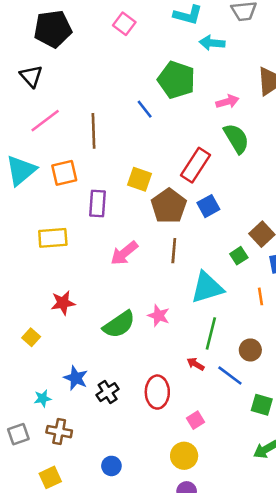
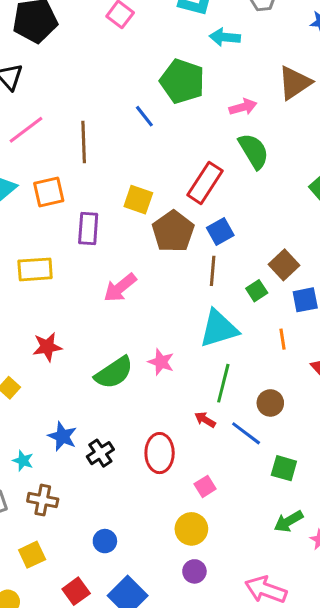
brown line: (174, 251) -> (213, 271), moved
cyan star: (43, 398) -> (23, 461), turned 30

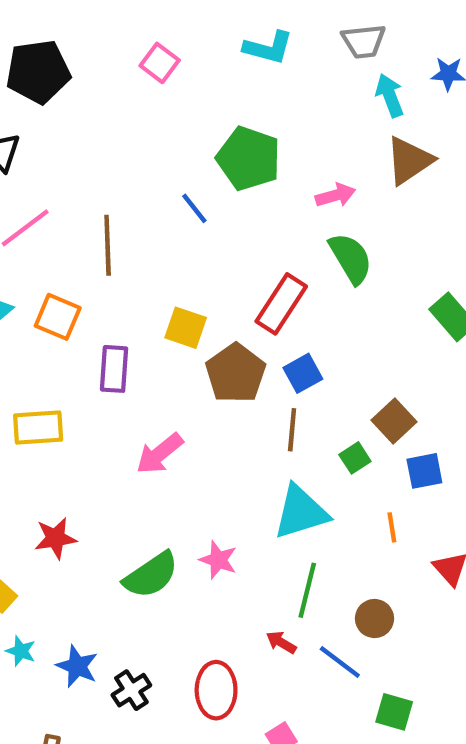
cyan arrow: (225, 37) -> (390, 95), moved, turned 64
orange square: (49, 192) -> (58, 317), turned 36
cyan star: (23, 461) -> (21, 651), moved

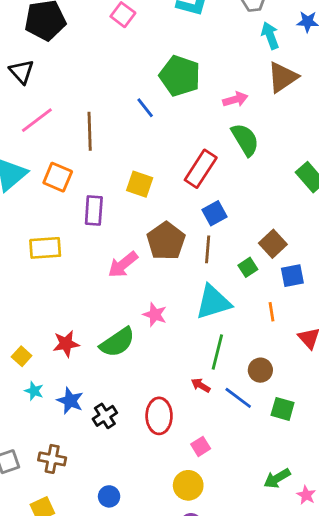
brown pentagon: (236, 373) -> (166, 241), moved
red star: (55, 538) -> (66, 344), moved
pink star: (218, 560) -> (155, 315), moved
green square: (394, 712) -> (283, 409), moved

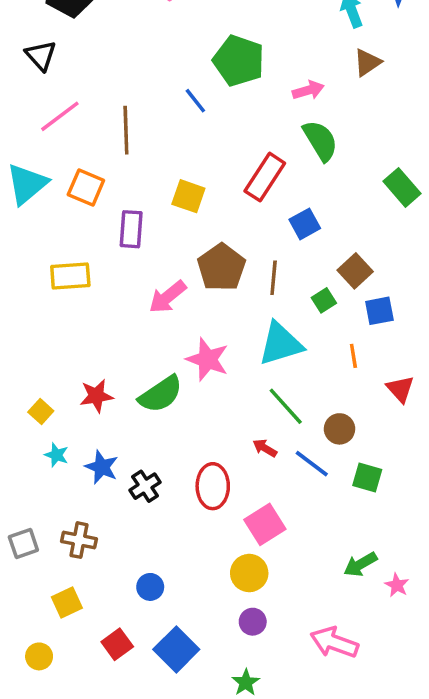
brown triangle: (283, 77) -> (367, 62), size x0.7
blue square: (215, 213) -> (305, 224), moved
pink star: (155, 315) -> (208, 359), size x1.4
green line: (217, 352) -> (286, 406), turned -56
pink square: (201, 446) -> (265, 524), size x1.6

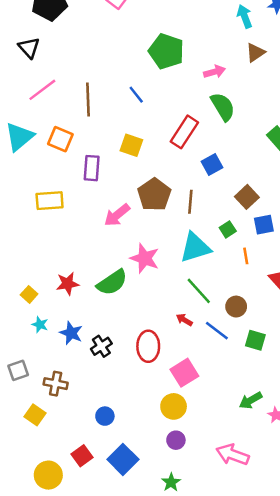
blue line: (195, 101) -> (136, 95), moved
green square: (324, 300) -> (228, 229), moved
gray square: (23, 544) -> (18, 370), moved
yellow square: (67, 603) -> (35, 415), moved, turned -30
yellow circle: (39, 656) -> (48, 475), moved, size x1.5

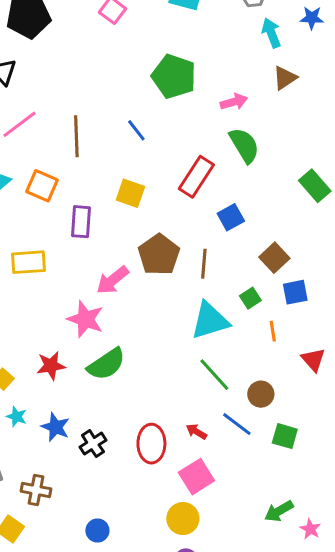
pink star: (145, 258) -> (85, 319), moved
red arrow: (184, 320) -> (196, 432), moved

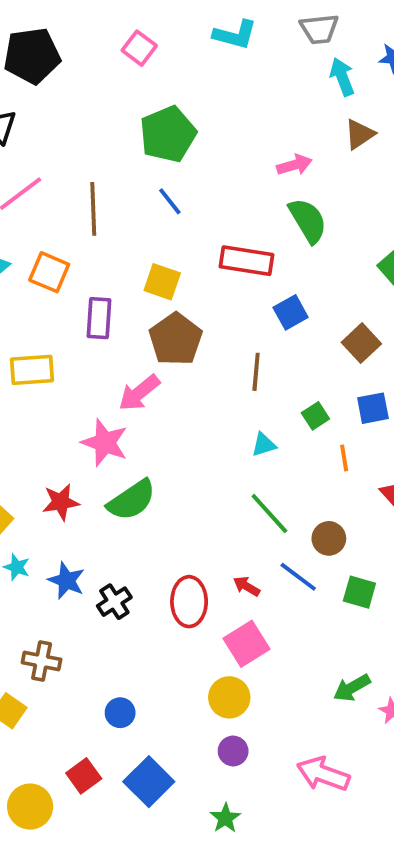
green pentagon: (174, 76) -> (168, 134), moved, turned 30
red rectangle: (196, 177) -> (246, 261), turned 66
brown pentagon: (159, 255) -> (176, 339), moved
brown square: (274, 258) -> (361, 343), moved
cyan triangle: (210, 321) -> (264, 445), size x0.5

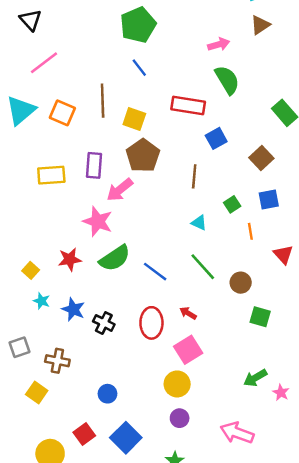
brown line: (93, 209) -> (103, 101), moved
purple rectangle: (99, 318) -> (94, 165), moved
cyan triangle: (264, 445) -> (199, 223), turned 42
blue line: (298, 577) -> (155, 272), moved
black cross: (114, 602) -> (104, 323), turned -30

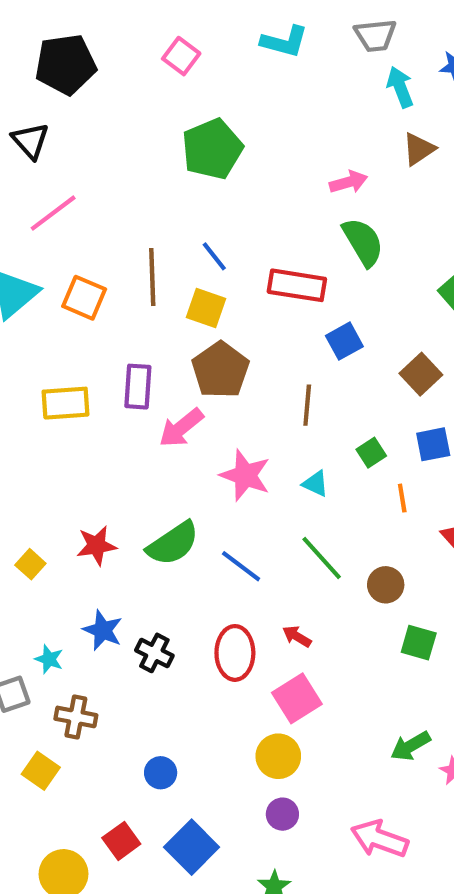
blue line: (139, 68) -> (214, 256), moved
pink star: (98, 222) -> (245, 475), moved
cyan star: (42, 301) -> (49, 659), moved

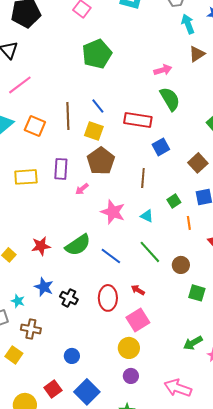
pink arrow: (181, 428) -> (82, 189), size x0.6

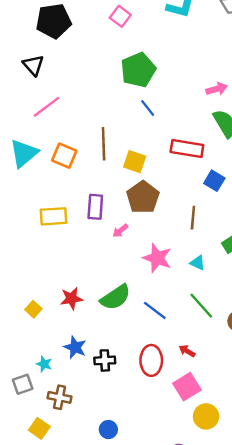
blue line: (98, 106) -> (148, 108), moved
blue square: (161, 147) -> (214, 181), turned -30
black cross: (69, 298) -> (105, 360), turned -30
yellow circle: (129, 348) -> (206, 416), moved

